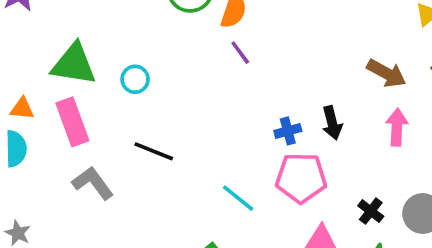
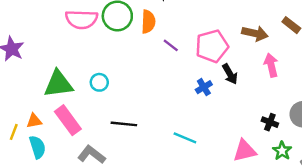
purple line: (240, 53) -> (171, 45), moved
pink pentagon: (301, 178) -> (212, 46), moved

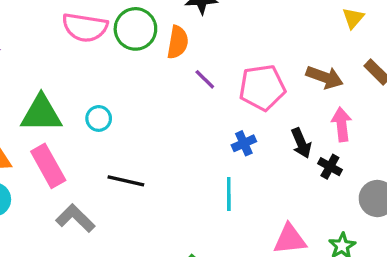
black arrow: (230, 74) -> (301, 143), moved
black cross: (270, 122) -> (330, 167), moved
cyan line: (185, 138) -> (229, 194), moved, turned 60

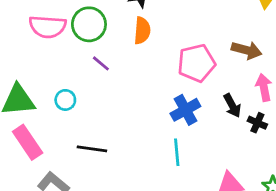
orange semicircle: (178, 42) -> (142, 31), moved
purple line: (205, 79) -> (101, 63), moved
blue cross: (244, 143) -> (185, 110), size x1.5

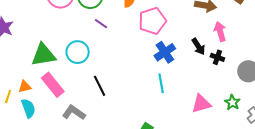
pink pentagon: (196, 63) -> (152, 21), moved
cyan circle: (65, 100) -> (78, 52), size x1.5
black line: (92, 149) -> (100, 86), turned 60

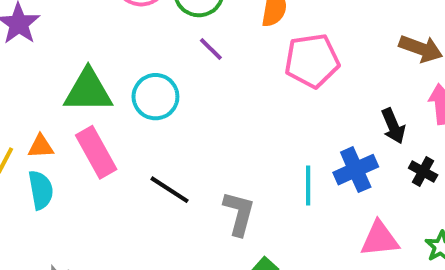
blue cross: (165, 52) -> (356, 170), moved
black cross: (217, 57) -> (423, 171), moved
black line: (100, 86) -> (170, 190), moved, turned -40
gray L-shape: (74, 113) -> (239, 213), moved, turned 60

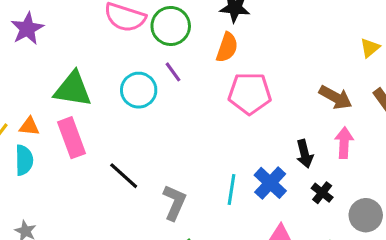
cyan circle: (155, 97) -> (139, 90), moved
blue cross: (356, 170) -> (270, 183), turned -32

